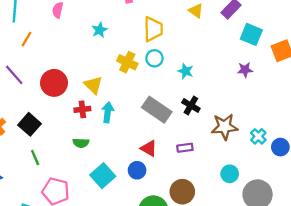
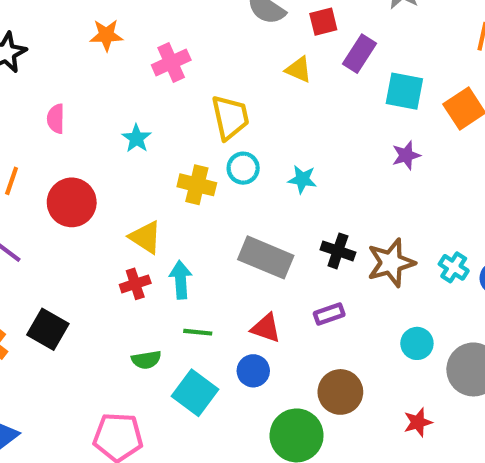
red circle: (54, 83) -> (72, 202), moved
black cross: (191, 105) -> (338, 251), moved
green semicircle: (81, 143) -> (146, 360), moved
green line: (35, 157) -> (198, 332), moved, turned -49

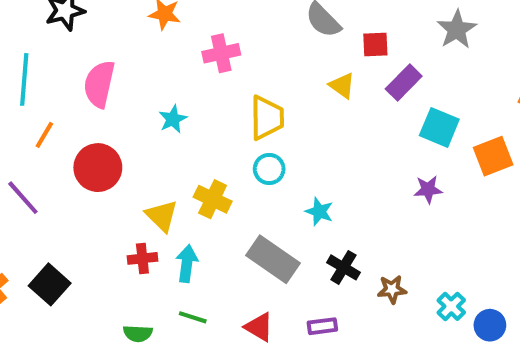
pink semicircle: (56, 119) -> (99, 84), size x1.6
cyan star: (302, 179) -> (319, 212), moved
yellow cross: (197, 185) -> (213, 199), moved
brown star: (391, 263) -> (392, 289), size x0.6

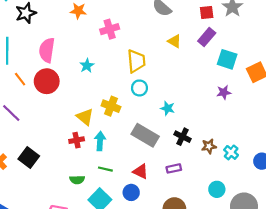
red square: (375, 45) -> (207, 12), moved
orange line: (44, 135) -> (20, 79), turned -64
red circle: (98, 168) -> (47, 81), moved
cyan cross: (451, 306) -> (231, 152), moved

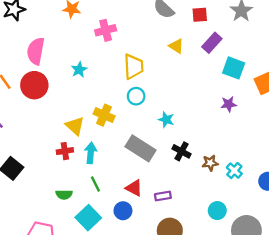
red square: (207, 12) -> (200, 15), moved
purple rectangle: (174, 168) -> (163, 196), moved
green line: (105, 169) -> (95, 184), turned 48

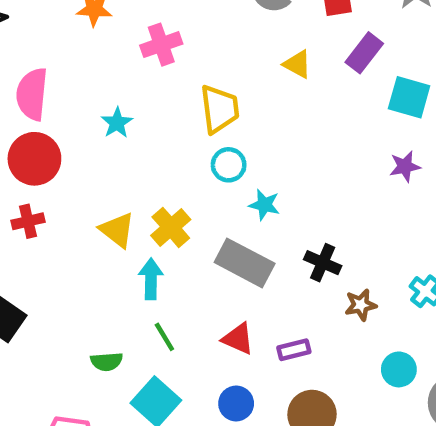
yellow cross: (104, 115) -> (171, 227), moved, turned 30
cyan star: (166, 120) -> (264, 205), moved
red cross: (65, 151) -> (28, 221), moved
brown star: (210, 163) -> (361, 305), moved
blue circle: (123, 211) -> (236, 403), moved

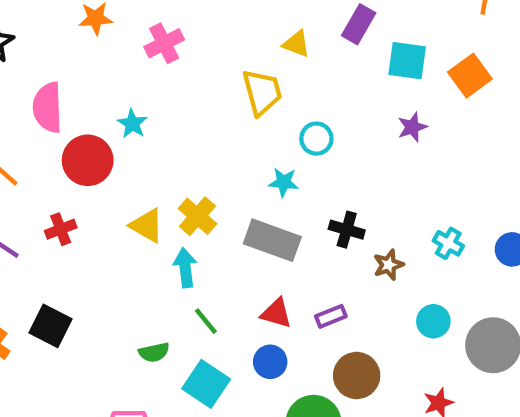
yellow trapezoid: (219, 109) -> (262, 92), moved
red circle: (34, 159) -> (88, 160), moved
cyan circle: (229, 165) -> (316, 139), moved
blue circle: (236, 403) -> (270, 362), moved

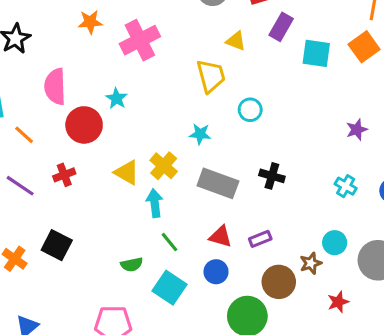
pink cross: (164, 43) -> (140, 40), size x1.4
orange square: (470, 76) -> (364, 47), moved
purple star: (412, 127) -> (357, 130), moved
cyan star: (284, 182) -> (200, 134), moved
brown star: (389, 265) -> (311, 263), moved

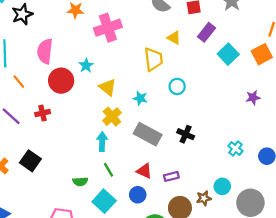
cyan square: (316, 53) -> (228, 54), turned 30
purple star: (357, 130) -> (253, 98), moved
yellow triangle: (127, 172) -> (108, 87), moved

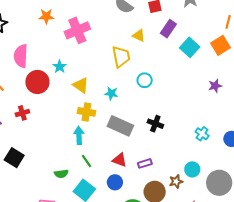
yellow cross: (112, 117) -> (86, 112), turned -36

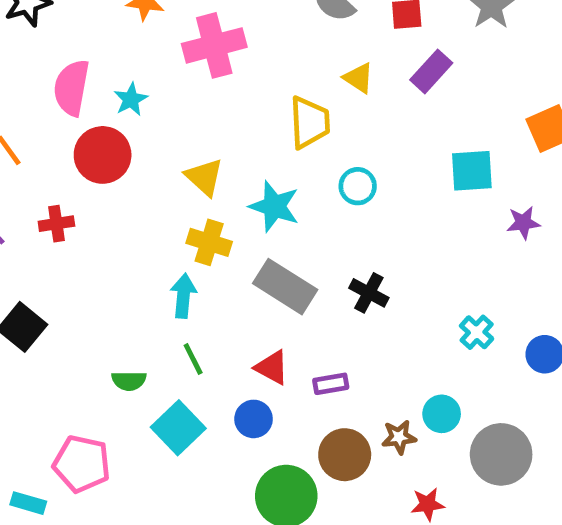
cyan square: (190, 47) -> (472, 171), moved, turned 36
cyan star: (60, 67) -> (131, 99), moved
cyan star: (111, 93) -> (274, 206), size x1.5

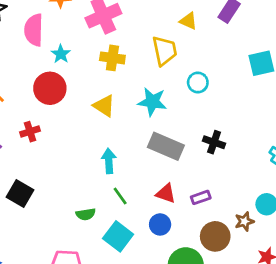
pink semicircle: (72, 88) -> (34, 30), moved
yellow triangle: (204, 177) -> (104, 106), moved
yellow cross: (209, 242) -> (112, 58), moved

